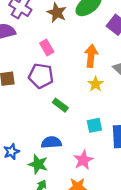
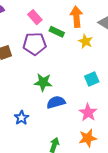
green rectangle: (60, 105) -> (57, 32), moved
green star: (38, 164) -> (43, 82), moved

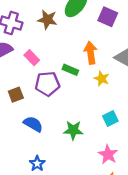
pink rectangle: (35, 17) -> (32, 58), moved
green star: (43, 82) -> (73, 130), moved
blue semicircle: (56, 102) -> (33, 124), moved, turned 48

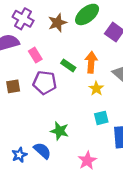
brown star: (47, 20) -> (57, 23), turned 30
green rectangle: (70, 70) -> (68, 65), moved
cyan square: (110, 118) -> (101, 118), moved
blue semicircle: (33, 124) -> (42, 151), moved

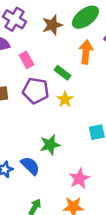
orange arrow: (91, 62) -> (86, 52), moved
yellow star: (96, 88) -> (65, 99), moved
green star: (60, 131) -> (50, 145), turned -30

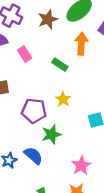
purple pentagon: (36, 91) -> (34, 111), moved
yellow star: (65, 99) -> (63, 99), moved

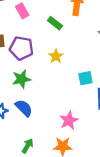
purple pentagon: (34, 111) -> (21, 48), moved
green star: (51, 134) -> (21, 79), moved

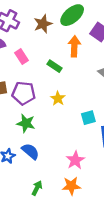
green star: (21, 79) -> (26, 123), turned 30

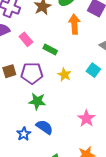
green rectangle: (54, 66) -> (50, 49), moved
cyan square: (88, 118) -> (93, 70), moved, turned -32
pink star: (75, 160) -> (86, 118), moved

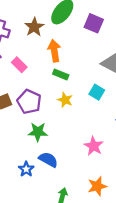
orange arrow: (74, 24) -> (54, 51), moved
green rectangle: (50, 49) -> (61, 75), moved
purple pentagon: (32, 73) -> (29, 102), turned 30

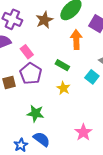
orange arrow: (54, 51) -> (76, 40), moved
cyan square: (97, 92) -> (92, 77), moved
purple pentagon: (29, 102) -> (31, 74), moved

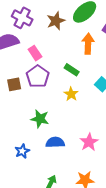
blue semicircle: (42, 139) -> (55, 142), moved, turned -42

